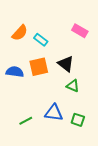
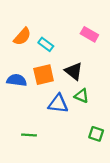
blue triangle: (54, 113) -> (58, 104), moved
green square: (78, 120) -> (96, 134), moved
green line: (26, 121) -> (29, 135), turned 32

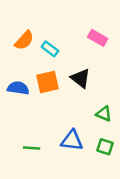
green triangle: (82, 96) -> (104, 114), moved
blue triangle: (58, 104) -> (72, 141), moved

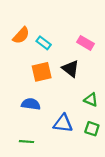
pink rectangle: (98, 38) -> (85, 43), moved
blue semicircle: (18, 88) -> (31, 104), moved
green line: (32, 148) -> (27, 142), moved

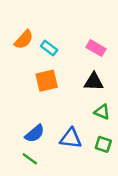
black triangle: (70, 69) -> (94, 82), moved, turned -36
blue semicircle: (31, 104) -> (35, 134), moved, turned 132
green line: (27, 142) -> (30, 159), turned 32

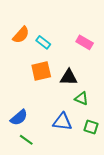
black triangle: (94, 82) -> (69, 77), moved
green triangle: (102, 112) -> (81, 98), moved
blue semicircle: (35, 134) -> (19, 118), moved

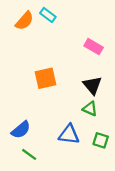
orange semicircle: (21, 35) -> (24, 21), moved
cyan rectangle: (43, 42) -> (48, 15), moved
black triangle: (69, 77) -> (92, 85), moved, turned 48

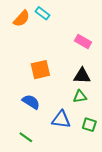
black triangle: (92, 85) -> (82, 76), turned -48
green triangle: (90, 109) -> (80, 97), turned -32
blue semicircle: (21, 130) -> (31, 102), moved, turned -108

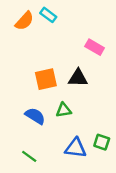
black triangle: (82, 76) -> (78, 78), moved
green triangle: (80, 97) -> (64, 110), moved
blue triangle: (61, 120) -> (76, 148), moved

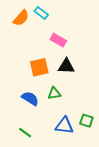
pink rectangle: (95, 47) -> (58, 40), moved

